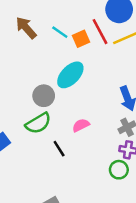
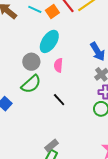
pink semicircle: (81, 125) -> (58, 65), moved, turned -48
black line: (59, 149) -> (59, 100), moved

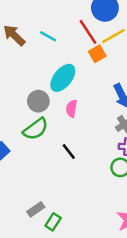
orange square: (52, 12) -> (97, 54), moved
gray rectangle: (51, 146) -> (36, 209), moved

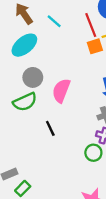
cyan ellipse: (63, 78) -> (24, 45), moved
pink semicircle: (72, 109) -> (61, 91), size x1.5

